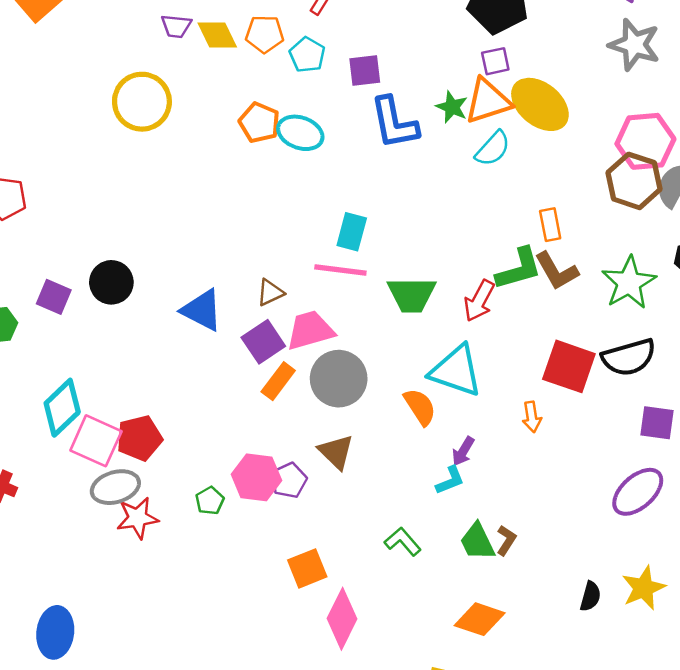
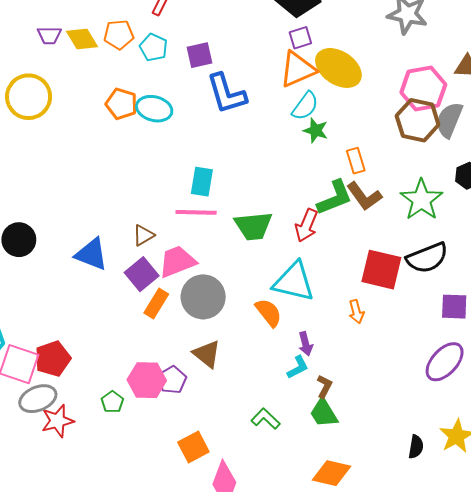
green star: (452, 107) -> (316, 130), moved
purple arrow: (463, 451) -> (306, 344), turned -40
brown L-shape: (506, 540) -> (324, 386), moved

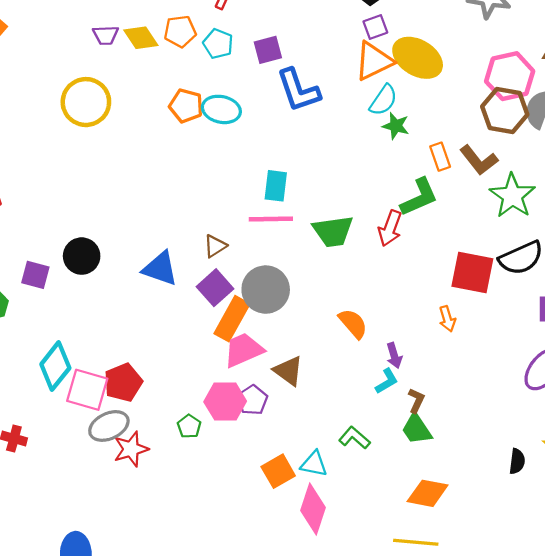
brown L-shape: (364, 196) -> (479, 160), moved
pink trapezoid: (177, 261) -> (243, 350), moved
cyan triangle: (294, 282) -> (314, 464), moved, size x0.6
gray circle: (203, 297) -> (266, 290), moved
orange rectangle: (156, 304) -> (232, 319), size x1.4

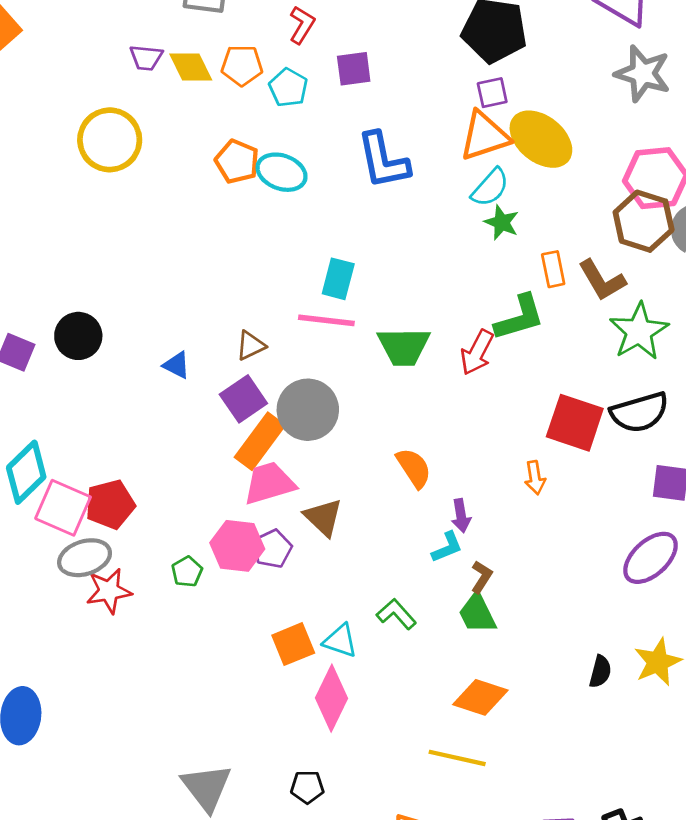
purple square: (268, 50) -> (354, 69), moved
blue triangle: (160, 269) -> (177, 365), size x0.6

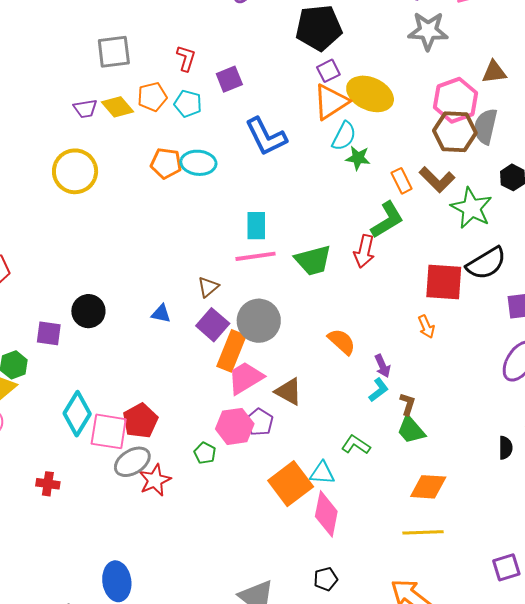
orange square: (293, 644) -> (291, 484), size x1.4

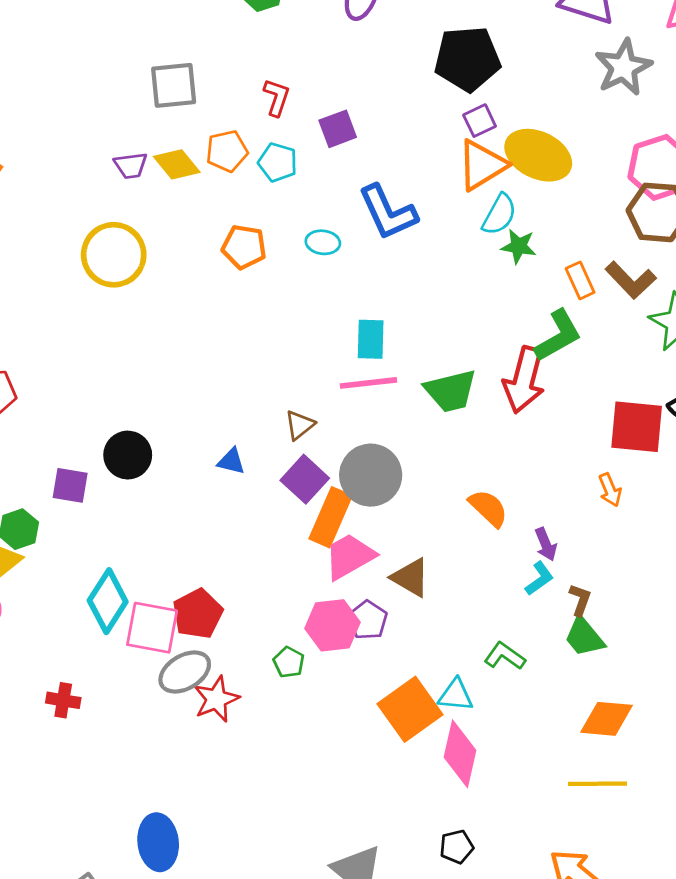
gray star: (428, 31) -> (623, 67), turned -30
cyan ellipse: (198, 163) -> (323, 242), moved, size x0.7
red arrow: (364, 251) -> (524, 380), size x1.4

